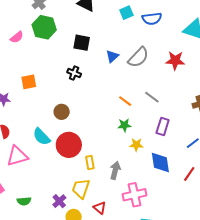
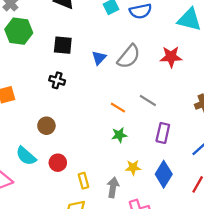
red circle: (69, 145) -> (58, 163), size x0.6
yellow star: (136, 145) -> (133, 167), moved
blue diamond: (160, 163) -> (164, 174), turned 45

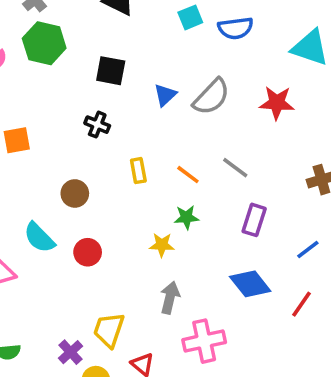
yellow star: (133, 167) -> (162, 245), moved
blue diamond: (164, 174) -> (250, 284), turned -75
yellow rectangle: (83, 181) -> (138, 171), moved

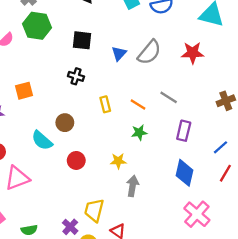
cyan semicircle: (39, 238) -> (42, 140), moved
yellow star: (162, 245) -> (118, 161), moved
blue diamond: (250, 284) -> (184, 173), turned 56
red line: (301, 304) -> (225, 173), moved
pink cross: (204, 341) -> (197, 214), moved, turned -32

